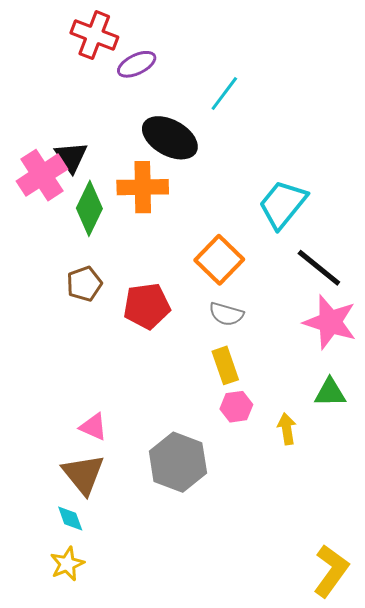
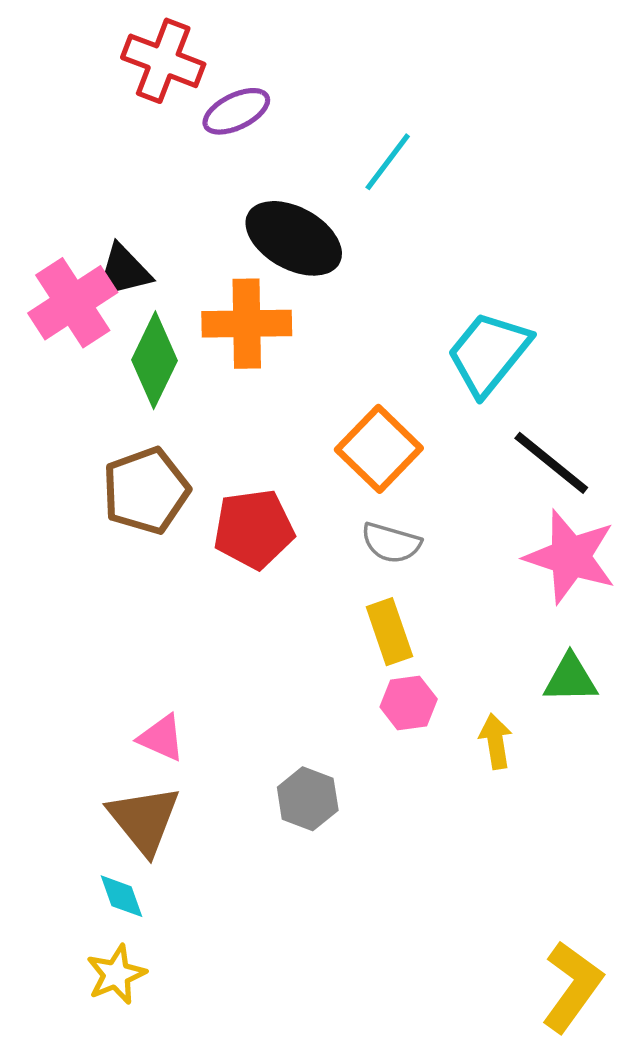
black triangle: (71, 157) -> (123, 271), turned 51
brown pentagon: (84, 284) -> (146, 491), size x1.4
gray hexagon: (178, 462) -> (308, 799), size x0.6

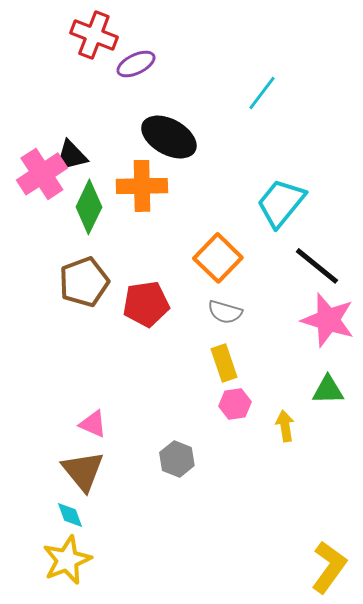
cyan line: (388, 162) -> (262, 93), moved
yellow star: (116, 974) -> (67, 560), size x1.4

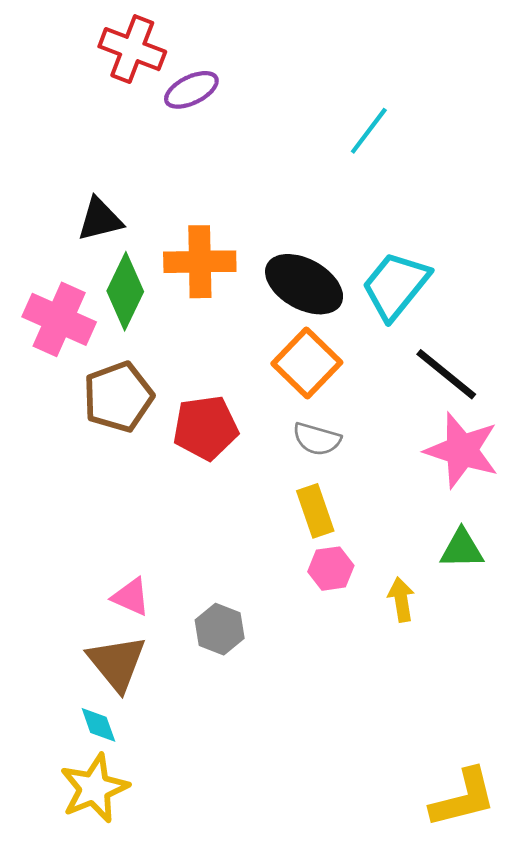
black ellipse: (169, 137) -> (304, 284), moved
pink cross: (42, 174) -> (59, 319), moved, turned -33
gray hexagon: (177, 459) -> (220, 629), moved
yellow L-shape: (329, 567) -> (463, 798), turned 40

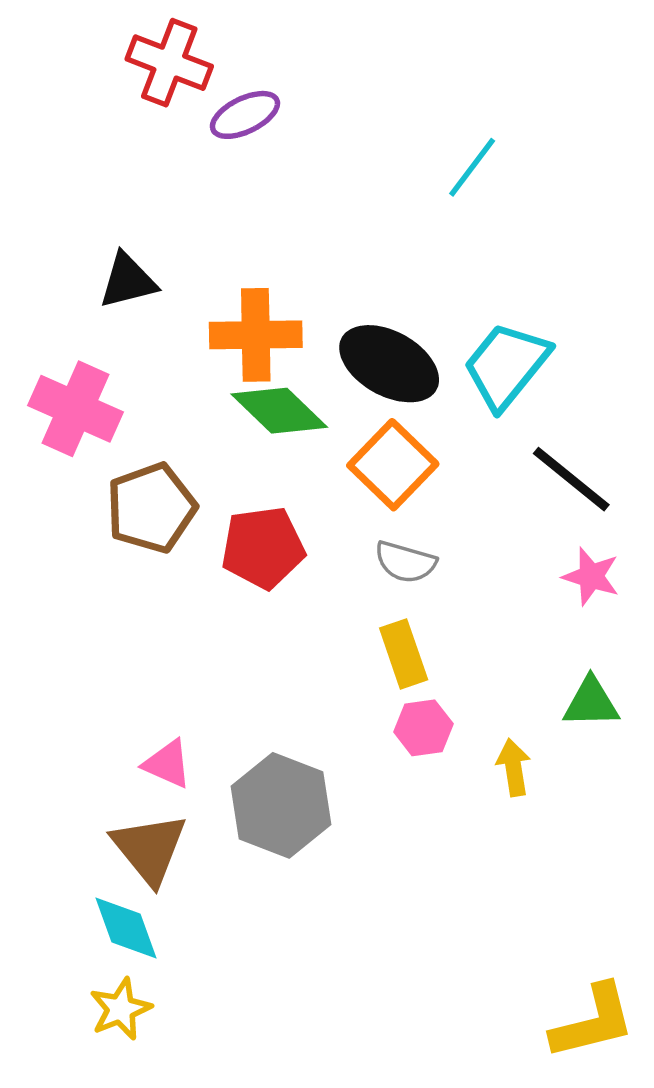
green diamond: (125, 291) -> (279, 411), moved, turned -72
pink star: (462, 450) -> (591, 576), size x0.6
gray hexagon: (220, 629) -> (281, 805), size x1.6
cyan diamond: (98, 725) -> (126, 928), size x1.4
yellow star: (94, 788) -> (121, 1009), size x0.7

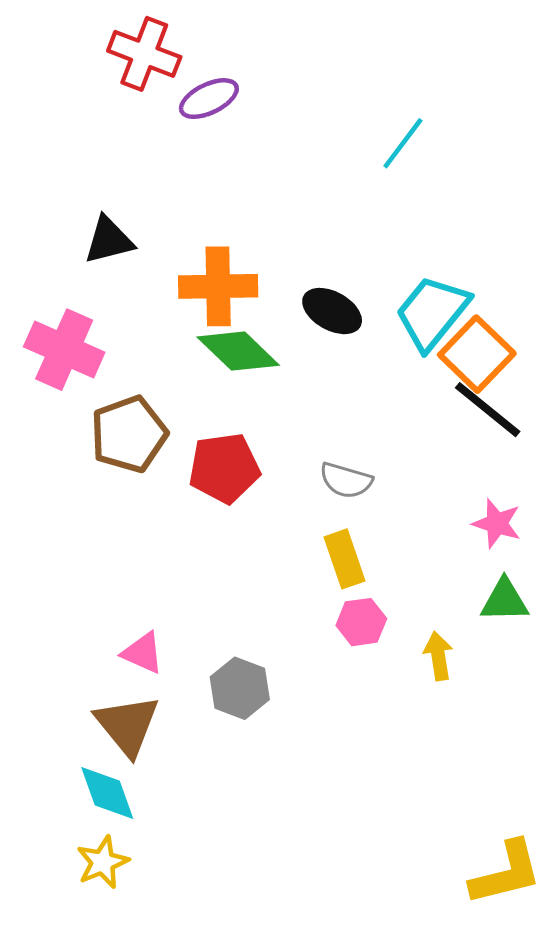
black ellipse: (389, 364) -> (332, 311), size x0.7
orange square: (393, 465) -> (477, 354), moved
pink star: (591, 576) -> (497, 523), moved
gray hexagon: (281, 805) -> (240, 688), size x0.7

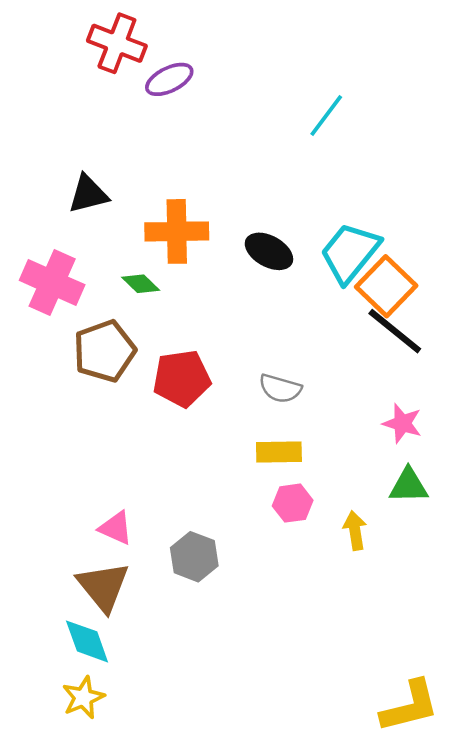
green diamond: (238, 351) -> (141, 284), moved, size x0.6
yellow rectangle: (344, 559) -> (279, 452), turned -72

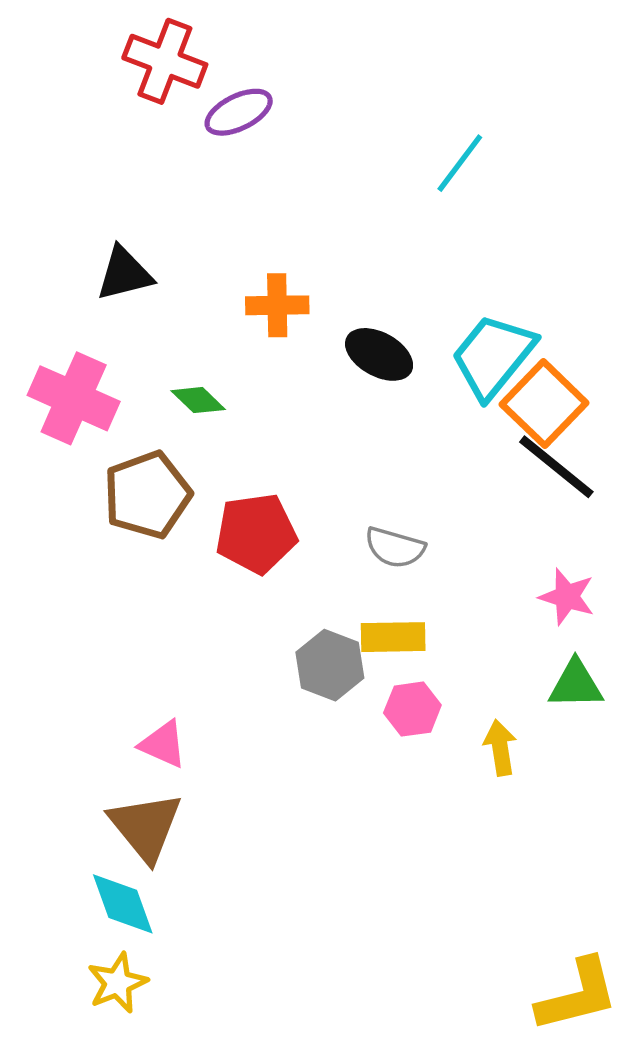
orange cross: (177, 231) -> (277, 305), moved, size x0.7
gray hexagon: (194, 557) -> (330, 665), moved

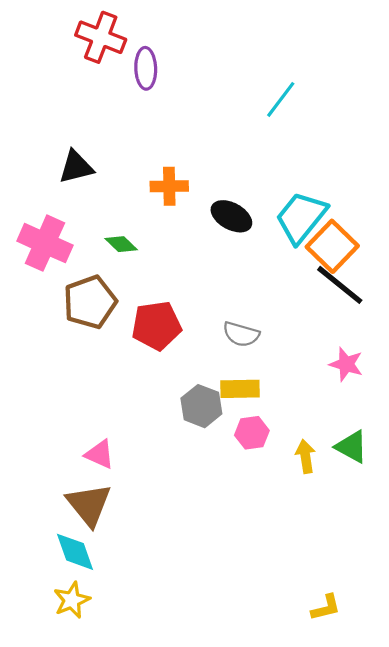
purple ellipse: (239, 112) -> (146, 68), turned -66
green triangle: (576, 684) -> (352, 447), moved, turned 30
yellow L-shape: (577, 995) -> (326, 608), moved, size x0.6

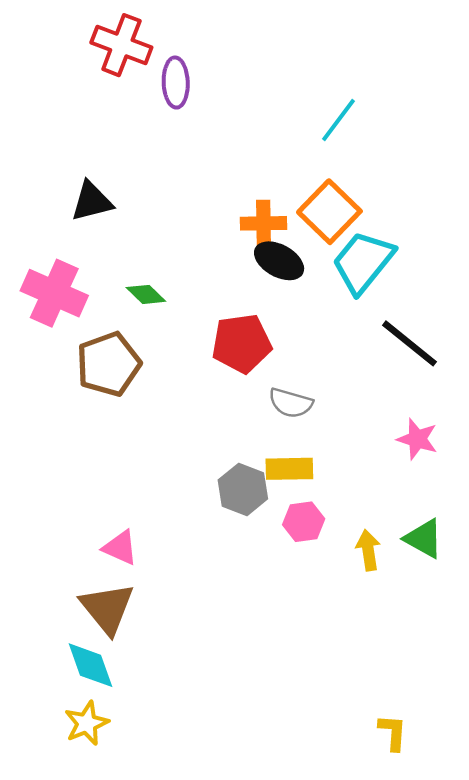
orange cross: (169, 186) -> (264, 223), moved
orange square: (332, 246) -> (329, 212), moved
red pentagon: (156, 326) -> (242, 343), moved
yellow L-shape: (326, 608) -> (393, 732), turned -72

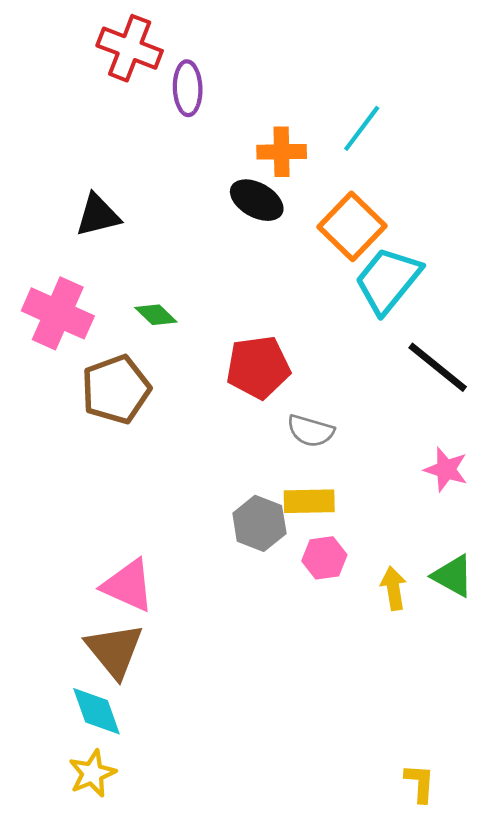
orange cross: (264, 223) -> (282, 152), moved
black ellipse: (279, 261) -> (257, 200), moved
pink triangle: (120, 548) -> (128, 586), size x1.4

